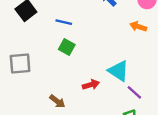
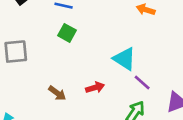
red arrow: (91, 85) -> (95, 88), moved

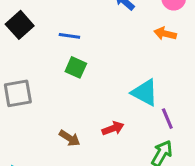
purple line: (142, 82) -> (167, 119), turned 30

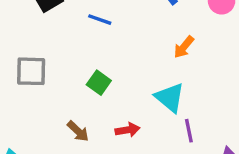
orange arrow: (165, 34) -> (184, 47), moved, turned -75
green square: (76, 67) -> (99, 83), moved

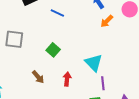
orange arrow: (184, 47) -> (107, 21), moved
red arrow: (128, 130) -> (67, 79), turned -80

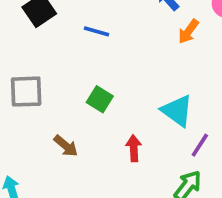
brown arrow: (38, 77) -> (66, 146), moved
purple line: (103, 83) -> (200, 145), turned 48

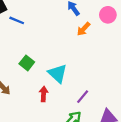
blue line: (97, 31) -> (17, 20), moved
cyan triangle: (177, 111) -> (58, 73), moved

